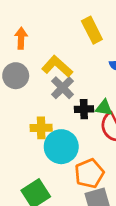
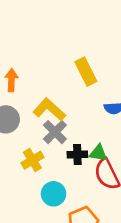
yellow cross: (41, 128) -> (32, 160), moved, turned -30
cyan circle: (61, 147) -> (54, 194), size x0.7

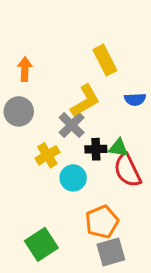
yellow L-shape: (49, 110) -> (85, 101), moved, turned 108
cyan circle: (54, 194) -> (73, 178), moved

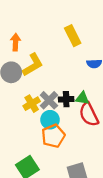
yellow L-shape: (85, 101) -> (33, 65), moved
gray cross: (72, 125) -> (49, 100), moved
orange pentagon: (102, 222) -> (53, 136), moved

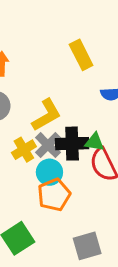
yellow L-shape: (33, 65) -> (46, 115), moved
black cross: (66, 99) -> (72, 144), size x1.5

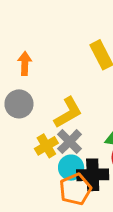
black cross: (72, 144) -> (93, 175), moved

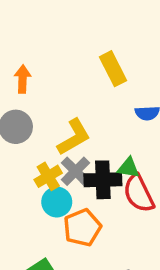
cyan circle: (71, 168) -> (57, 202), moved
black cross: (93, 175) -> (103, 180), moved

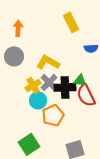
yellow L-shape: (74, 137) -> (48, 62), turned -120

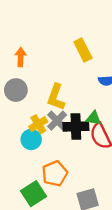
yellow L-shape: (48, 62) -> (56, 97), turned -100
cyan circle: (38, 100) -> (31, 139), moved
orange pentagon: (53, 115) -> (55, 174), moved

